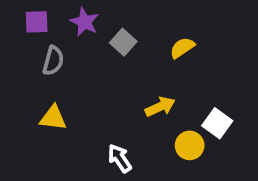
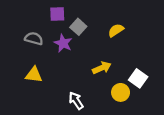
purple square: (37, 22) -> (57, 14), moved
purple star: (85, 22) -> (63, 43), moved
gray semicircle: (53, 61) -> (34, 39), turned -90

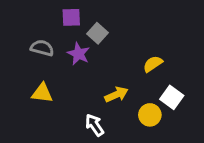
yellow semicircle: (116, 30) -> (153, 64), moved
yellow arrow: (102, 68) -> (116, 95), moved

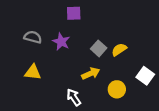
purple square: (71, 17) -> (74, 13), moved
gray square: (97, 33) -> (99, 48), moved
white square: (172, 97) -> (145, 76), moved

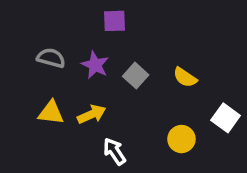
gray square: (99, 48) -> (136, 76), moved
yellow semicircle: (119, 50) -> (185, 77), turned -112
yellow arrow: (91, 73) -> (92, 114), moved

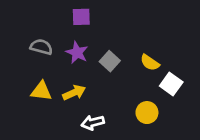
purple square: (114, 21) -> (81, 17), moved
white square: (226, 118) -> (171, 84), moved
white arrow: (114, 151) -> (93, 123), turned -70

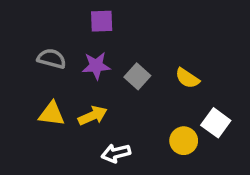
purple star: (77, 53) -> (96, 66), turned -30
white square: (171, 84) -> (216, 123), moved

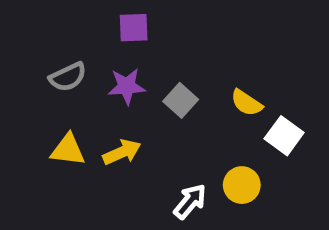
gray semicircle: (52, 59) -> (68, 77), turned 140
white square: (216, 123) -> (284, 136), moved
white arrow: (116, 153) -> (190, 201), moved, turned 144

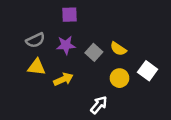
yellow semicircle: (246, 103) -> (118, 49), moved
yellow triangle: (68, 150) -> (37, 67), moved
yellow circle: (242, 185) -> (120, 78), moved

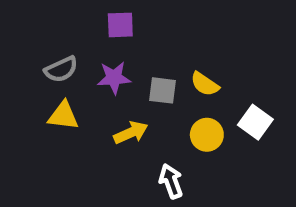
gray square: (94, 52) -> (163, 90), turned -35
yellow arrow: (63, 79) -> (131, 133), moved
white arrow: (99, 105) -> (171, 181), turned -60

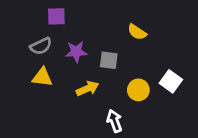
purple square: (120, 25) -> (56, 16), moved
yellow semicircle: (205, 84) -> (137, 32), moved

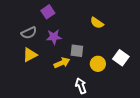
purple square: (56, 16) -> (48, 12), moved, turned -32
gray square: (109, 60) -> (77, 51), moved
yellow triangle: (42, 77) -> (30, 55), turned -35

